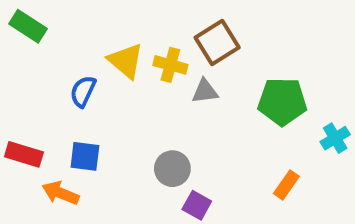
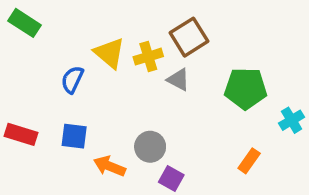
yellow cross: (170, 65) -> (148, 57), turned -32
gray triangle: (205, 91) -> (178, 80), turned 35
orange arrow: (61, 193) -> (109, 166), moved

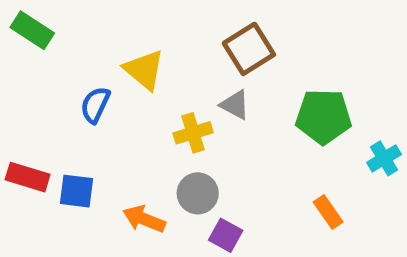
yellow cross: (148, 57) -> (193, 133), moved
blue square: (74, 136) -> (77, 191), moved
orange rectangle: (249, 161) -> (328, 212), turned -70

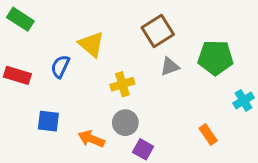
gray triangle: (235, 105) -> (170, 66), moved, turned -48
green pentagon: (323, 116) -> (215, 58), moved
red rectangle: (28, 177) -> (17, 75), moved

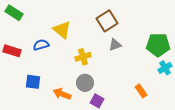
green pentagon: (215, 58) -> (158, 45), moved
blue semicircle: (60, 66) -> (41, 45), turned 49

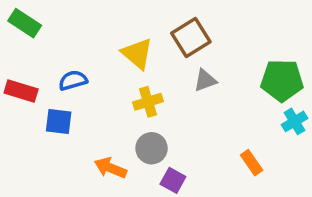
yellow triangle: (62, 30) -> (137, 54), moved
blue square: (33, 82) -> (59, 121), moved

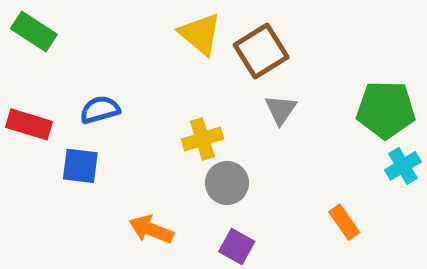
yellow triangle: (137, 54) -> (200, 34), moved
gray triangle: (205, 80) -> (281, 110), turned -35
gray circle: (152, 148) -> (227, 183), moved

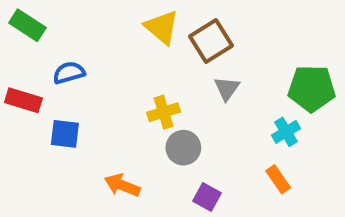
blue semicircle: (100, 110) -> (69, 73), moved
cyan cross: (403, 166) -> (286, 132), moved
purple square: (237, 247) -> (207, 197), moved

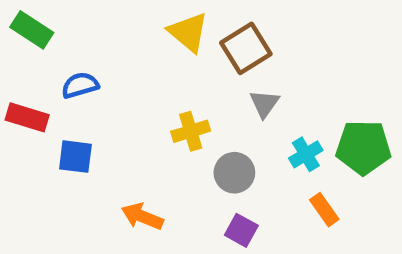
green pentagon: (312, 88) -> (363, 147), moved
cyan cross: (286, 132) -> (306, 154), moved
gray circle: (183, 148) -> (234, 173), moved

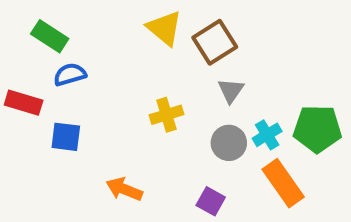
green rectangle: (32, 30) -> (50, 36), moved
gray circle: (234, 173) -> (229, 143), moved
orange rectangle: (324, 210) -> (283, 183), size x1.6

